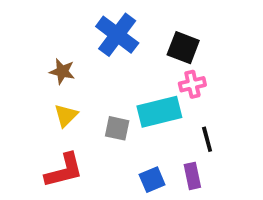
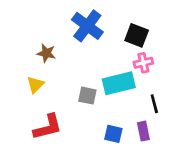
yellow triangle: (66, 115) -> (35, 85), moved
blue square: (152, 180) -> (113, 134), turned 36

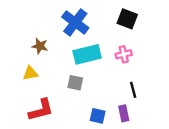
black square: (137, 35) -> (127, 19), moved
cyan rectangle: (119, 83) -> (87, 54), moved
yellow triangle: (35, 85) -> (30, 73), turned 35

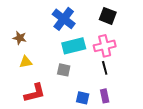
brown star: (40, 46) -> (20, 38), moved
pink cross: (124, 54) -> (105, 46), size x1.5
black line: (133, 90) -> (105, 68), moved

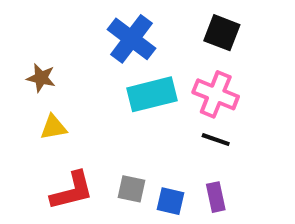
pink cross: (105, 46) -> (216, 94), turned 35
black line: (105, 68) -> (216, 140), turned -56
gray square: (64, 70) -> (131, 189), moved

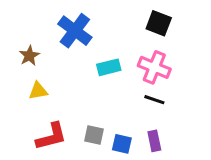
blue cross: (131, 39) -> (75, 31), moved
brown star: (41, 78) -> (29, 56), turned 30
cyan rectangle: (152, 94) -> (109, 67), size x0.7

